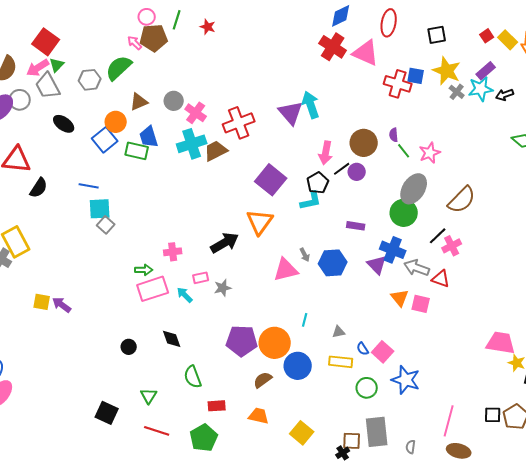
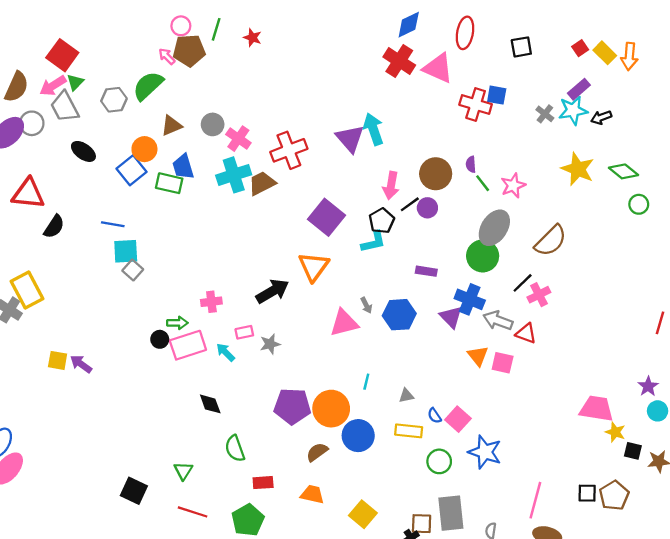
yellow star: (447, 71) -> (578, 169), moved
black circle: (129, 347) -> (160, 339), moved

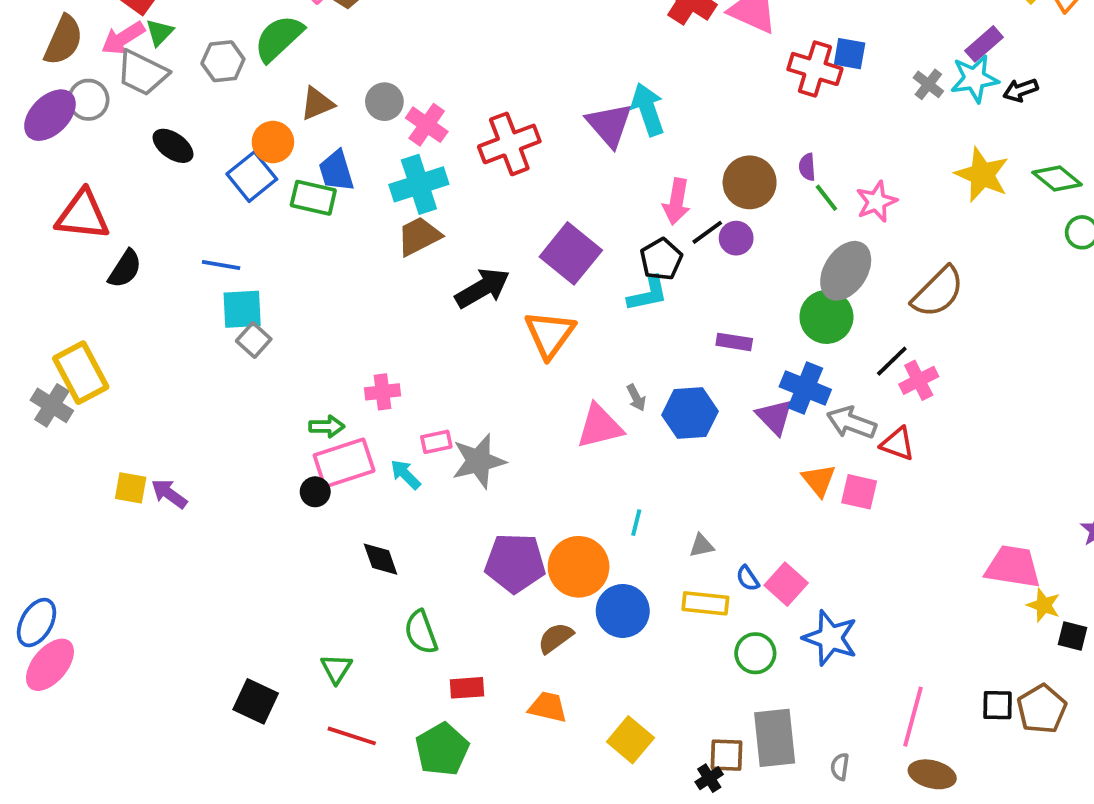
gray trapezoid: (65, 107) -> (142, 73), turned -36
brown trapezoid: (262, 183) -> (419, 236), moved
black arrow: (272, 291) -> (482, 288), moved
black circle: (160, 339) -> (315, 492), moved
gray star: (270, 344) -> (479, 461), size x1.6

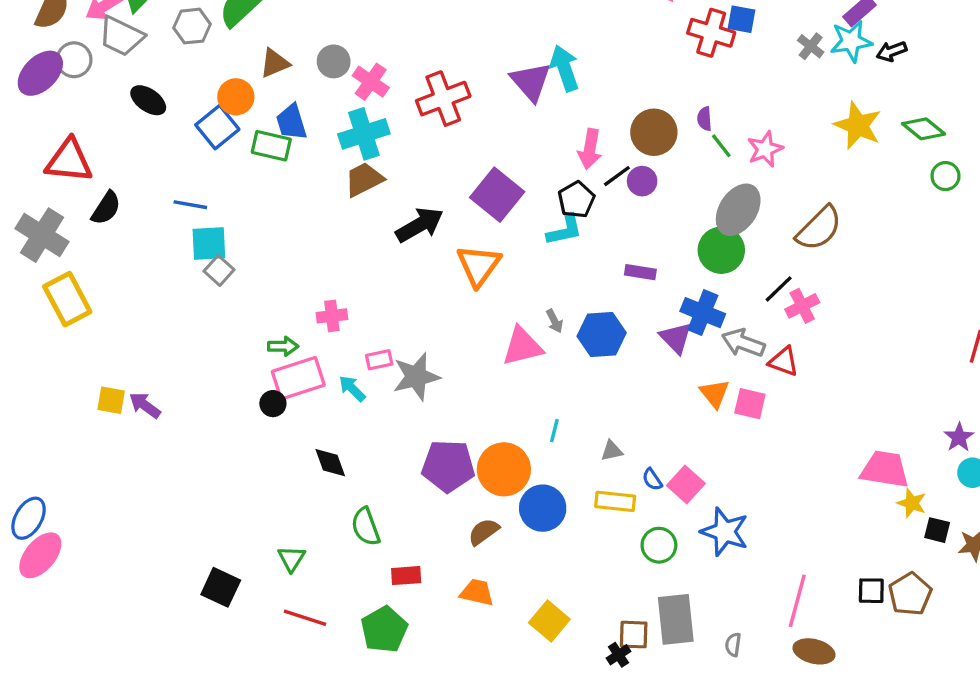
gray cross: (52, 405) -> (42, 235), moved, size x1.4

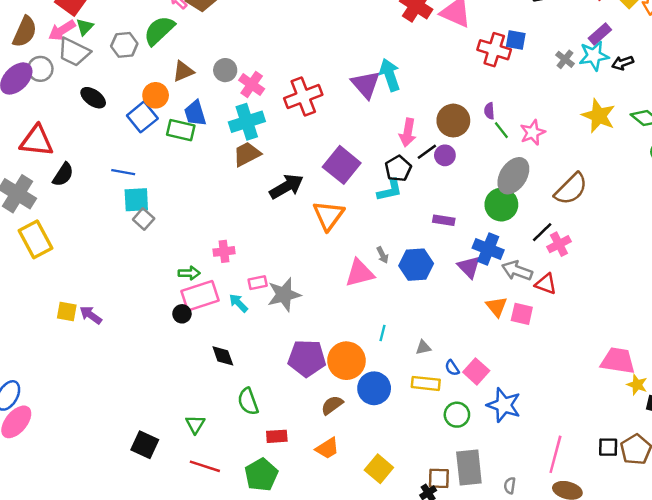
orange trapezoid: (477, 592) -> (327, 448), turned 135

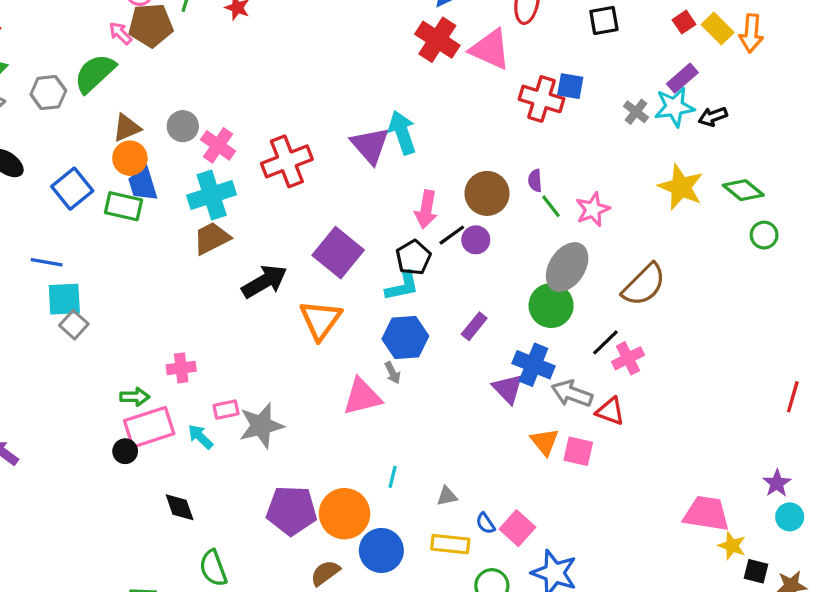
orange circle: (156, 95) -> (130, 158), moved
purple rectangle: (444, 220) -> (474, 326), turned -60
blue hexagon: (416, 265) -> (405, 338), moved

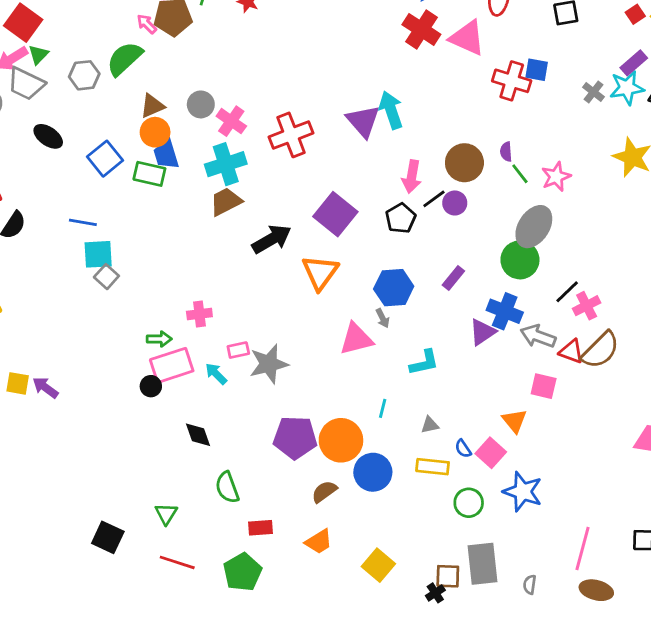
brown semicircle: (644, 285) -> (600, 350), moved
cyan L-shape: (402, 286) -> (424, 363), moved
purple triangle: (508, 389) -> (483, 332), turned 40
orange triangle: (545, 442) -> (514, 421), moved

